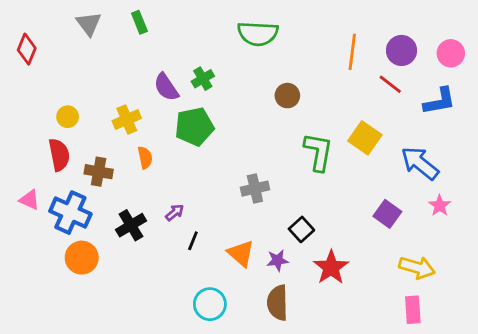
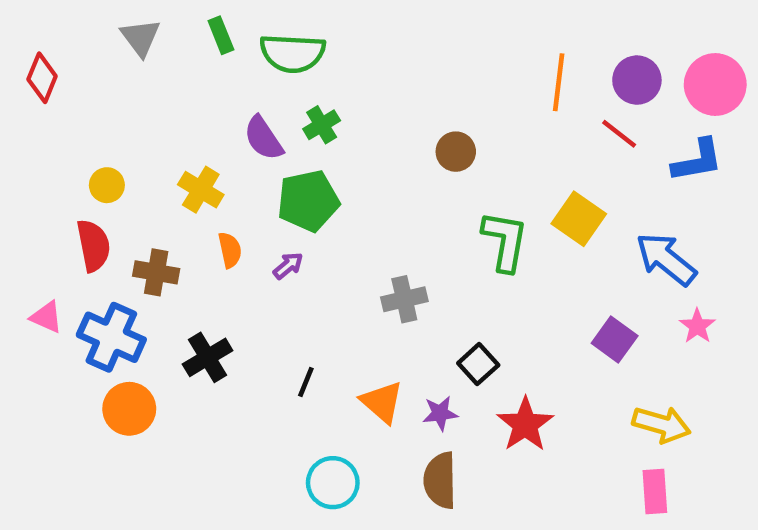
green semicircle: (258, 34) -> (293, 53), moved
pink circle: (451, 53) -> (715, 85), size x1.4
yellow cross: (127, 120) -> (201, 190), turned -36
purple arrow: (175, 213) -> (288, 266), moved

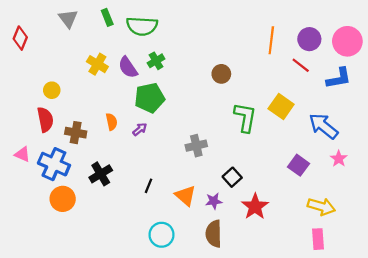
yellow cross: (201, 190) -> (97, 64), moved

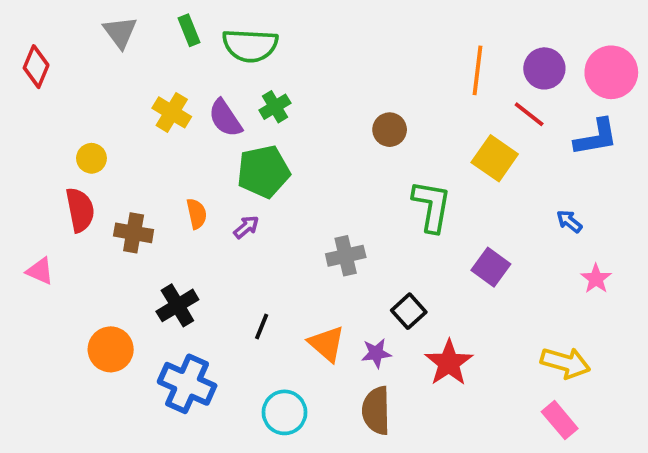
yellow square: (281, 107) -> (495, 158), moved
blue arrow: (323, 126) -> (569, 221), size x0.5
blue cross: (54, 164) -> (187, 384), moved
purple square: (298, 165) -> (491, 267), moved
pink rectangle: (318, 239) -> (560, 420), turned -36

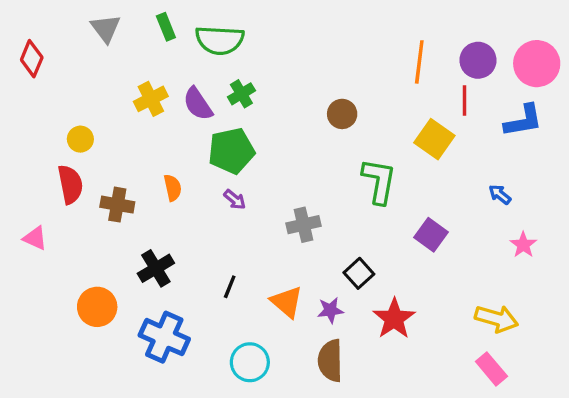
yellow cross: (172, 112) -> (151, 99), turned 32
red line: (529, 114) -> (465, 101), turned 52
purple arrow: (246, 227) -> (235, 200), moved, turned 80

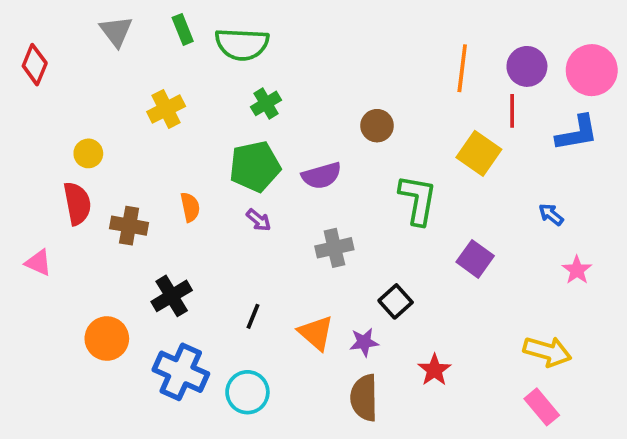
purple semicircle: (198, 104) -> (322, 176), moved, turned -72
red star: (394, 319) -> (434, 370), moved, size x0.7
cyan circle: (250, 362) -> (247, 392), moved

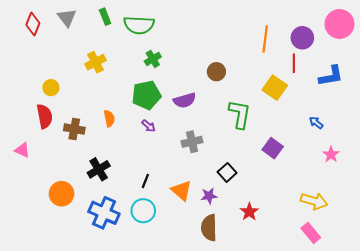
red diamond: (35, 65) -> (33, 24), moved
pink circle: (592, 70) -> (339, 24), moved
cyan circle: (247, 392) -> (143, 211), moved

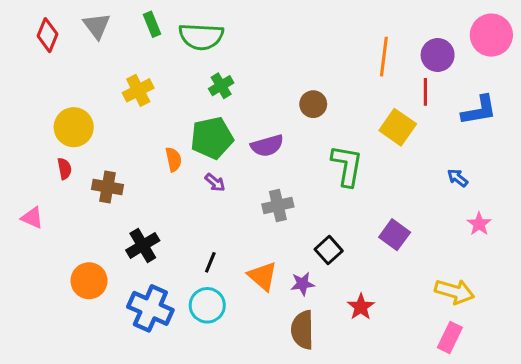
yellow circle: (51, 88) -> (74, 127), size x1.6
red semicircle: (45, 116) -> (64, 169), size x0.6
orange semicircle: (109, 118) -> (173, 159), moved
purple square: (273, 148) -> (395, 235), moved
pink rectangle: (311, 233) -> (450, 338), turned 66

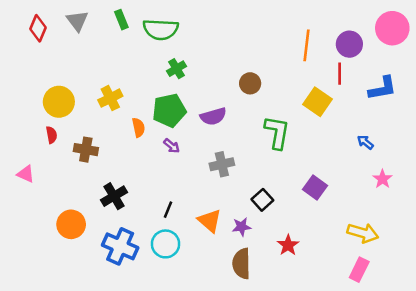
yellow cross: (138, 90) -> (110, 98), moved

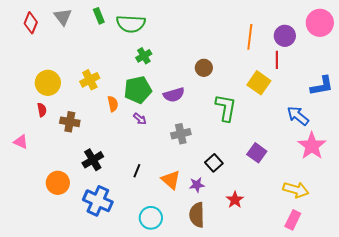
blue L-shape: (382, 88) -> (322, 86), moved
blue arrow: (365, 142) -> (298, 116), size x1.6
pink star: (382, 179) -> (312, 146), size x1.8
cyan circle: (165, 244) -> (151, 218), moved

